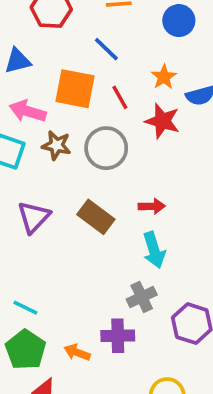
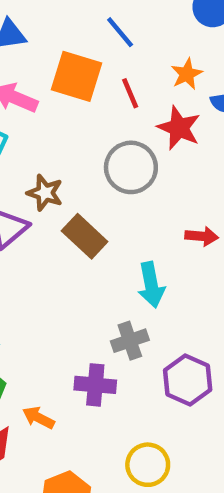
brown star: (56, 145) -> (45, 193), moved
gray circle: (106, 148) -> (131, 167), moved
red arrow: (152, 206) -> (202, 236), moved
orange arrow: (77, 352) -> (38, 418), moved

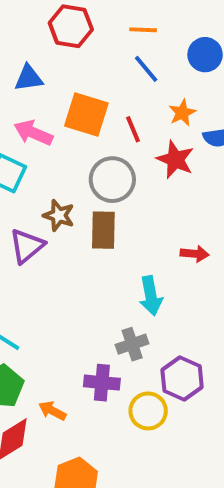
blue line: (120, 32) -> (146, 69), moved
gray circle: (131, 167) -> (112, 180), moved
brown rectangle: (85, 236) -> (103, 230), moved, turned 48
yellow circle: (148, 465) -> (148, 411), moved

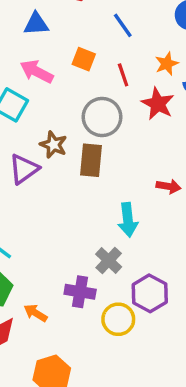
blue line: (146, 69) -> (123, 25), moved
orange square: (86, 114) -> (84, 59), size x0.6
gray cross: (132, 344) -> (109, 261), turned -32

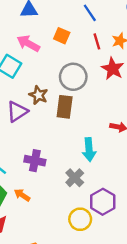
red line: (123, 75) -> (97, 41), moved
purple cross: (80, 292) -> (35, 161), moved
orange arrow: (36, 313) -> (22, 195), moved

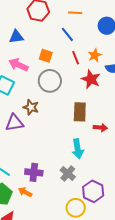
gray circle: (73, 77) -> (50, 81), moved
brown rectangle: (65, 107) -> (80, 112), moved
purple triangle: (17, 112) -> (14, 123), turned 30
purple cross: (35, 161) -> (34, 172), moved

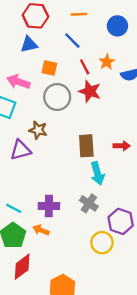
blue triangle: (16, 37) -> (29, 45), moved
red star: (91, 79) -> (90, 91), moved
brown rectangle: (80, 112) -> (86, 146), moved

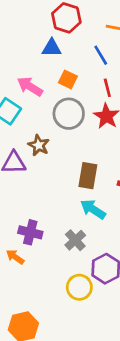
cyan arrow: (97, 173) -> (93, 209), turned 125

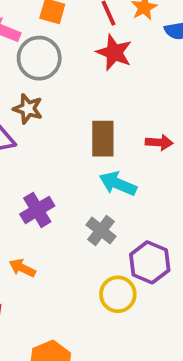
gray circle: (69, 114) -> (39, 58), moved
purple cross: (30, 232) -> (37, 210), moved, turned -35

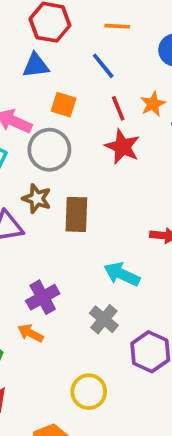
brown rectangle: (103, 139) -> (76, 214), moved
orange arrow: (22, 268) -> (31, 333), moved
yellow circle: (118, 294) -> (89, 392), moved

